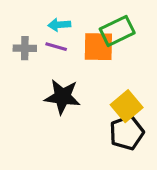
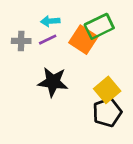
purple line: (56, 47) -> (48, 40), turned -42
orange square: (98, 47) -> (83, 40), turned 32

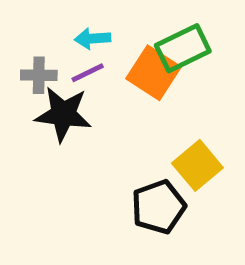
black star: (53, 82) -> (63, 114), moved
black pentagon: (107, 112) -> (158, 207), moved

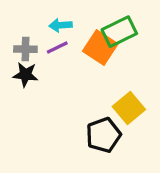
black star: (63, 114) -> (25, 75), moved, size x0.7

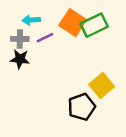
cyan arrow: (60, 25) -> (31, 20), moved
orange square: (100, 48) -> (73, 23), moved

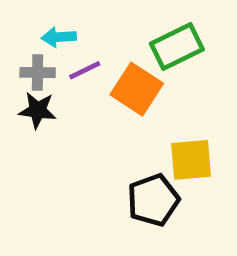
orange square: (73, 23) -> (137, 89), moved
yellow square: (102, 85) -> (191, 160), turned 35

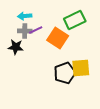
gray cross: (38, 72) -> (25, 31), moved
black pentagon: (153, 200) -> (65, 73), moved

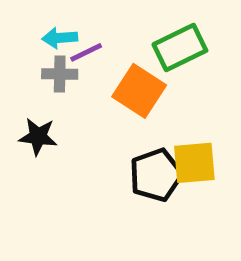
purple line: (36, 30) -> (86, 52), moved
black star: (16, 47) -> (38, 137), moved

